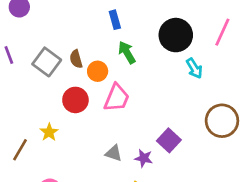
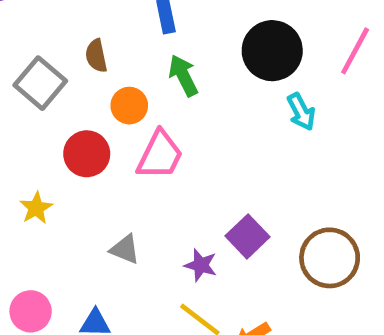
brown semicircle: (76, 59) -> (96, 56), moved
brown circle: (222, 121) -> (330, 258), moved
gray triangle: (114, 153) -> (125, 249), moved

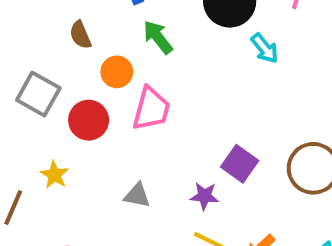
gray square: (40, 83) -> (38, 94), moved

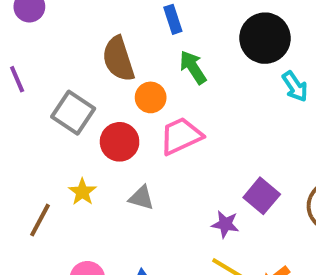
brown semicircle: (80, 35) -> (118, 59), size x1.6
pink trapezoid: (151, 109) -> (181, 136), turned -135
gray triangle: (137, 195) -> (141, 198), moved

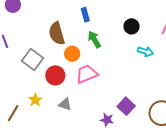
black circle: (265, 38) -> (132, 26), size x0.6
cyan arrow: (295, 86) -> (146, 52), turned -42

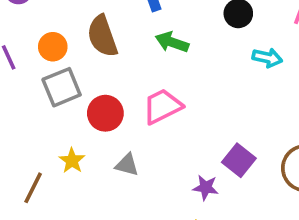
green arrow: (94, 39) -> (172, 42), turned -36
orange circle: (72, 54) -> (53, 47), moved
gray square: (33, 60) -> (62, 87), turned 35

